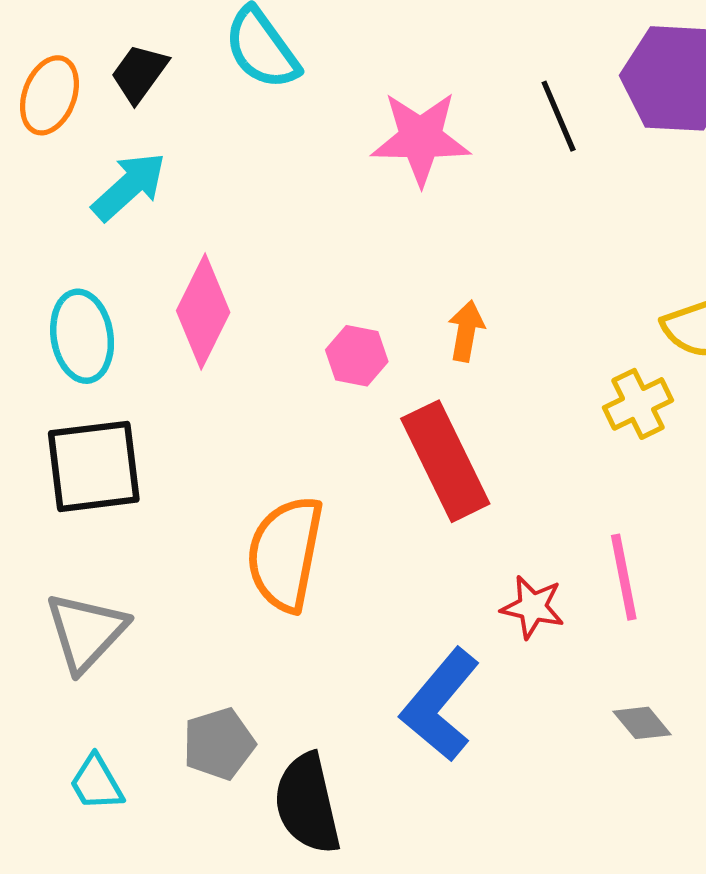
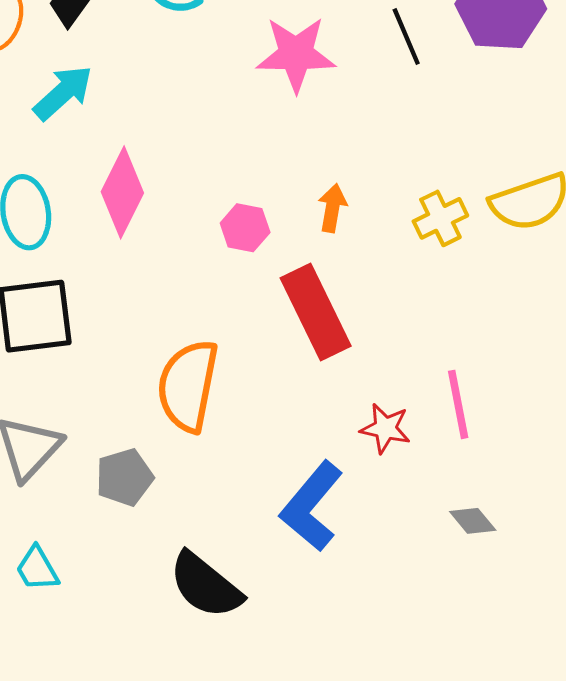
yellow cross: (638, 404) -> (440, 218), moved
gray pentagon: (219, 744) -> (124, 477), moved
black semicircle: (307, 804) -> (206, 585), turned -38

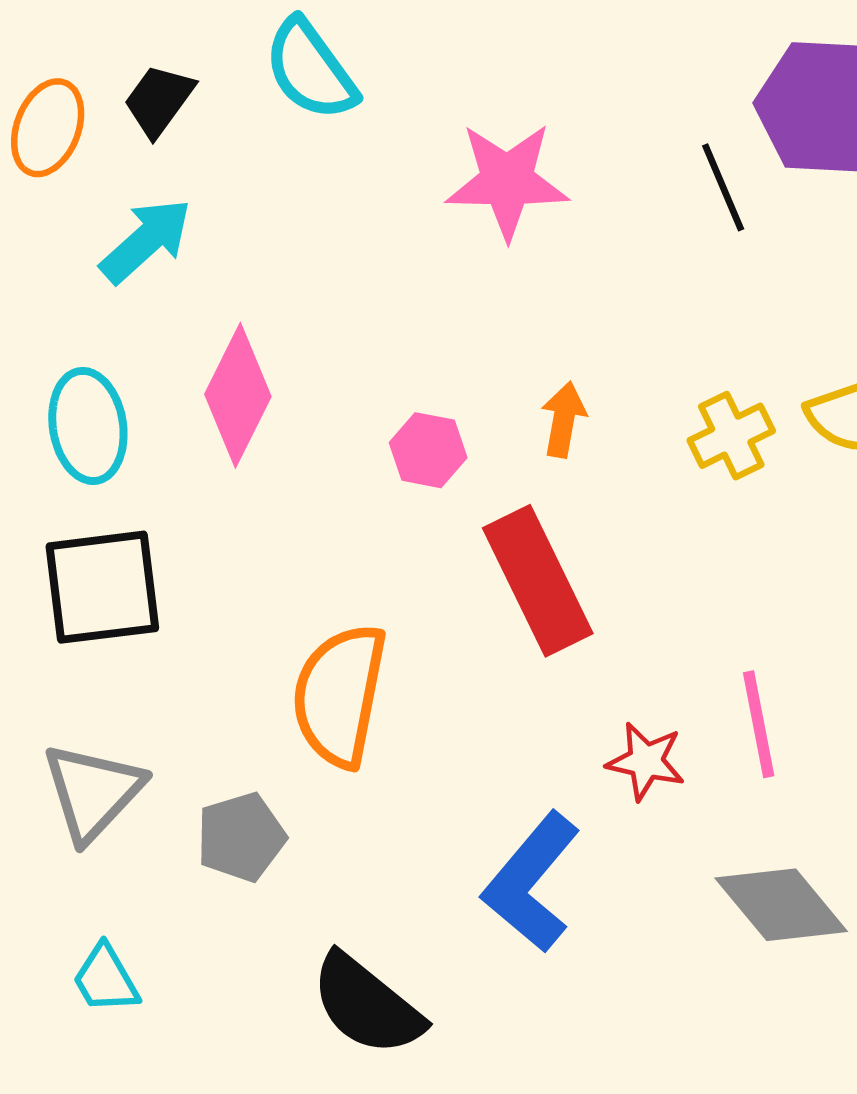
black line: (406, 36) -> (723, 187), moved
gray diamond: (473, 521) -> (781, 905), size x1.8

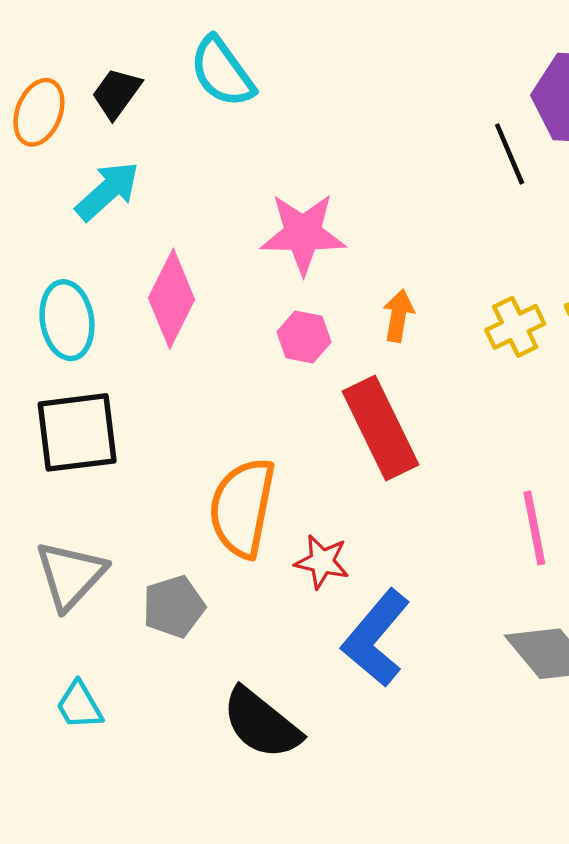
pink star: (507, 181) -> (303, 234), moved
red star: (646, 761) -> (322, 562), moved

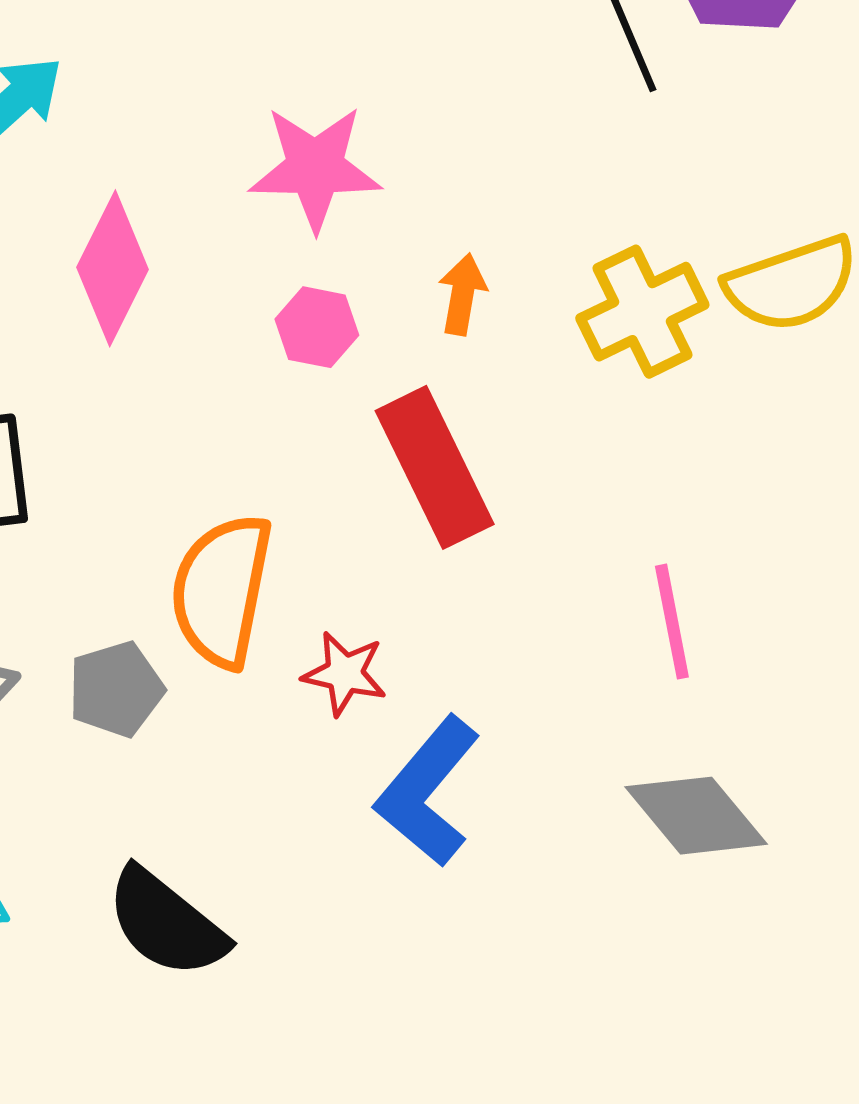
yellow cross: (515, 327) -> (642, 312), size x1.4
gray pentagon: (174, 607) -> (116, 689), moved
black semicircle: (261, 723) -> (166, 923), moved

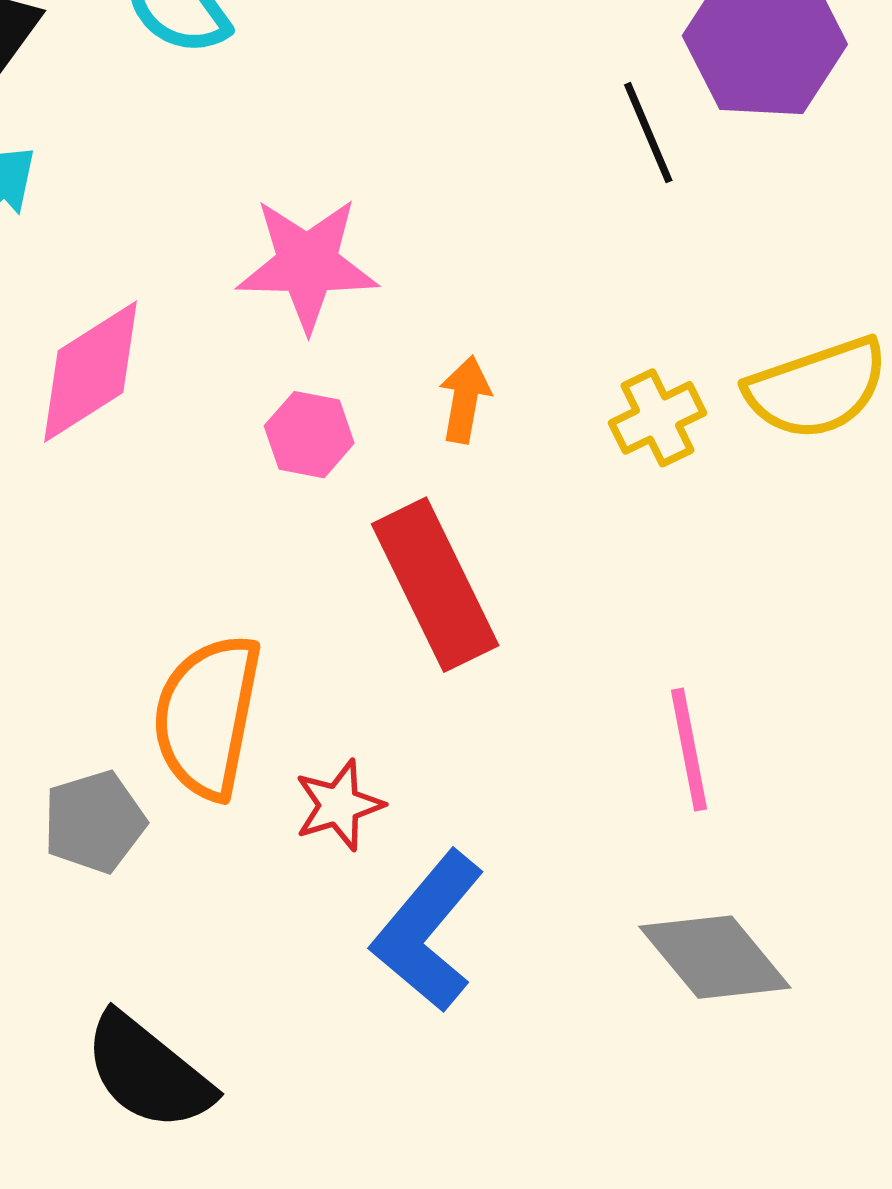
pink diamond: (113, 268) -> (91, 372), turned 31
yellow cross: (642, 312) -> (657, 418), size x0.7
red star: (345, 674) -> (339, 805), turned -30

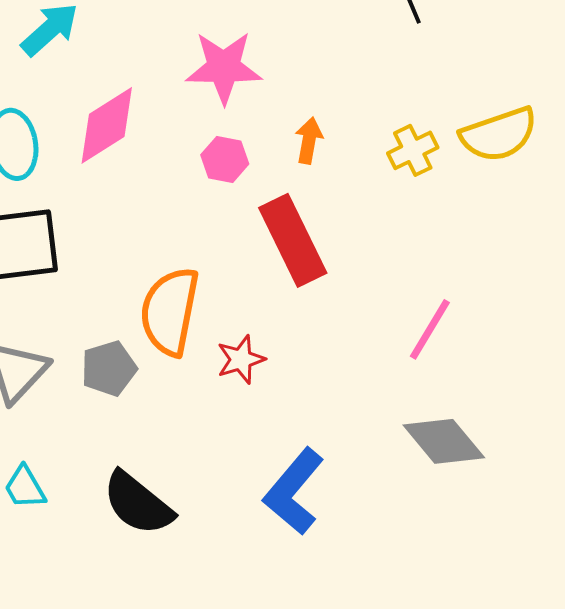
pink line: (689, 750) -> (430, 329), turned 42
blue L-shape: (428, 931) -> (294, 491), moved

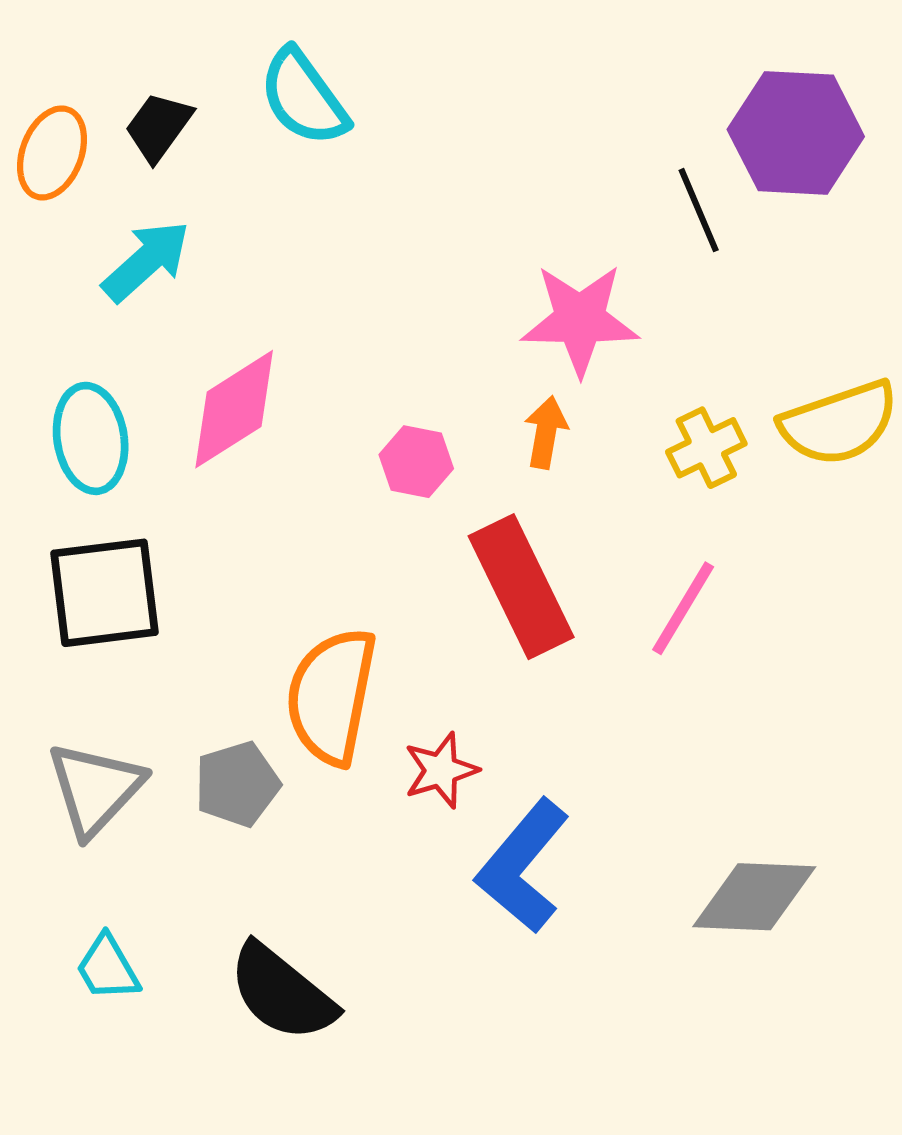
pink star: (224, 67) -> (580, 320), moved
pink line: (430, 329) -> (683, 608), moved
gray diamond: (444, 441) -> (754, 897), turned -48
blue L-shape: (294, 491) -> (523, 866), moved

